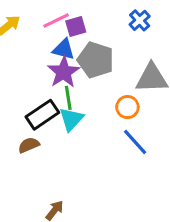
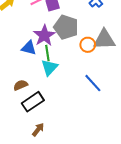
blue triangle: (64, 49) -> (29, 48), moved
orange circle: (127, 107) -> (88, 45), moved
black rectangle: (42, 115) -> (33, 102), moved

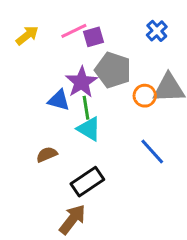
cyan triangle: (49, 68) -> (89, 129), turned -42
black rectangle: (33, 102) -> (87, 182), moved
brown arrow: (38, 130) -> (72, 219), size x1.5

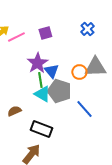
pink line: (74, 31) -> (16, 37), moved
gray pentagon: (113, 70) -> (59, 91), moved
blue triangle: (59, 100) -> (51, 71), moved, turned 35
black rectangle: (87, 182) -> (41, 129), turned 55

